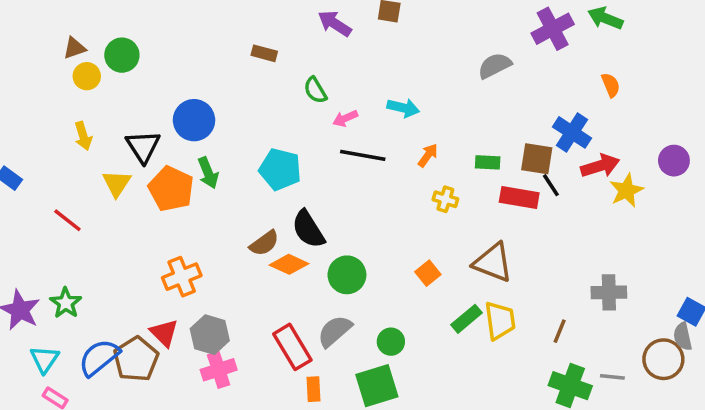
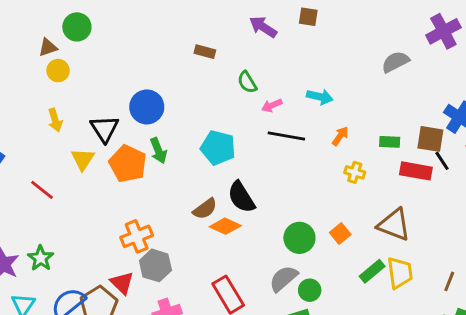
green circle: (122, 55) -> (77, 27), moved
green circle: (347, 275) -> (299, 238), moved
gray semicircle: (335, 331) -> (283, 279), moved
gray hexagon: (210, 335) -> (155, 265), moved

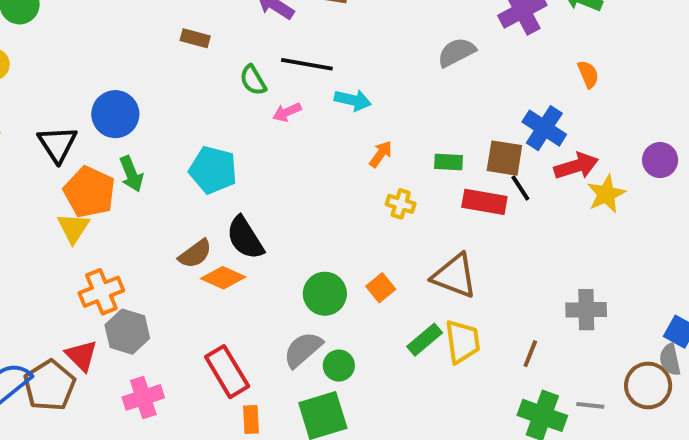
black line: (286, 136) -> (307, 64), moved
yellow triangle: (83, 159) -> (73, 228), moved

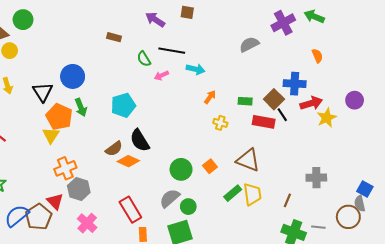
blue cross: (544, 128) -> (295, 84), turned -30
brown square: (504, 158) -> (274, 99), turned 36
cyan pentagon: (213, 170) -> (123, 105), turned -30
pink cross: (143, 397) -> (87, 223), turned -30

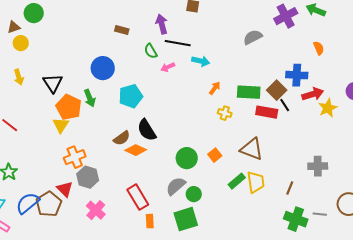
purple arrow: (155, 20) -> (162, 24), moved, turned 42
blue circle: (73, 76) -> (103, 68), moved
green rectangle: (245, 101) -> (249, 92), size x1.6

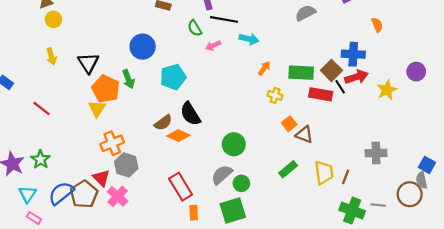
red arrow: (313, 94) -> (356, 77), moved
brown triangle: (252, 149) -> (304, 135), size x0.7
orange square: (215, 155) -> (289, 124), moved
yellow trapezoid: (256, 182) -> (324, 173), moved
pink cross: (96, 210) -> (118, 196), moved

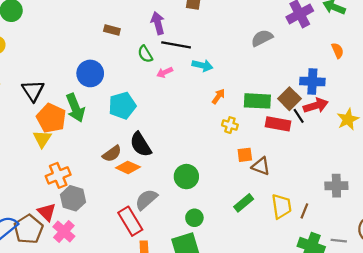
green arrow: (128, 79) -> (75, 108), size x1.4
orange square: (289, 124) -> (245, 155), turned 32
gray semicircle: (222, 175) -> (146, 199), moved

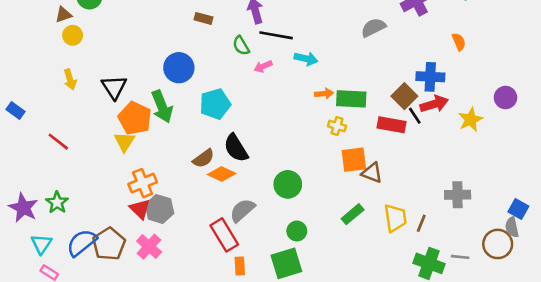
orange arrow: (218, 96) -> (324, 94), turned 49
green rectangle: (257, 101) -> (351, 99), moved
orange square: (245, 155) -> (354, 160), size x1.5
red triangle: (47, 212) -> (140, 209), moved

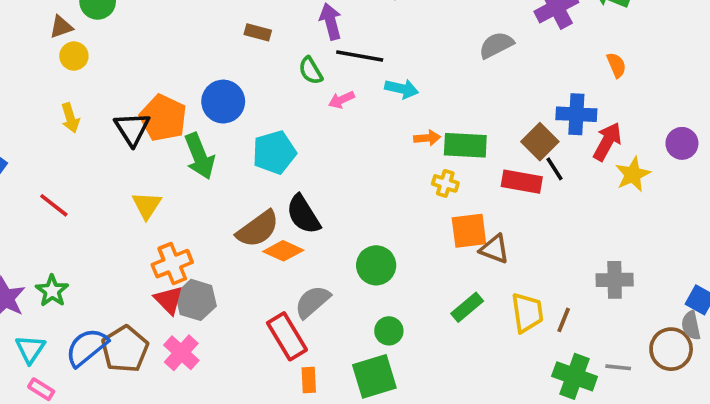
red arrow: (434, 104) -> (607, 142), moved, turned -44
orange pentagon: (135, 118) -> (163, 118), moved
brown semicircle: (203, 158) -> (258, 229), size x1.4

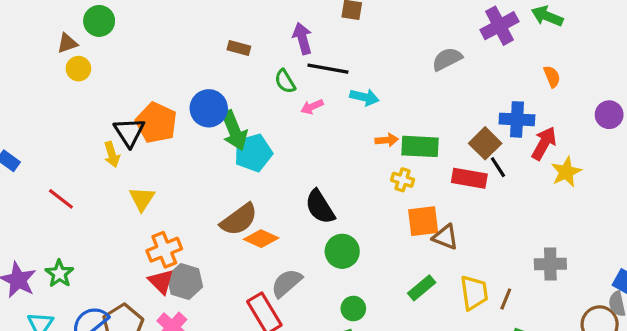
yellow arrow: (70, 118) -> (112, 154), moved
purple circle: (682, 143) -> (609, 115), moved
green arrow: (200, 156) -> (234, 131), moved
black semicircle: (303, 214) -> (320, 207), moved

